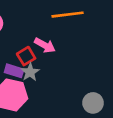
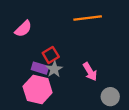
pink arrow: (45, 45) -> (90, 72), moved, turned 30

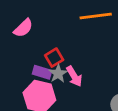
pink arrow: (90, 72) -> (74, 76), moved

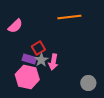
pink arrow: (74, 76) -> (53, 62), turned 42

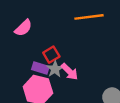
pink arrow: (53, 62) -> (70, 72), turned -56

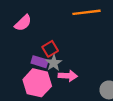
pink arrow: (70, 72) -> (68, 76), moved, turned -42

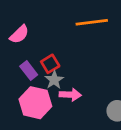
purple rectangle: (40, 62) -> (29, 71), moved, turned 35

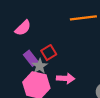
gray star: (54, 80) -> (40, 66), moved

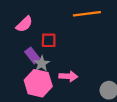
red square: (49, 53) -> (49, 40), moved, turned 32

